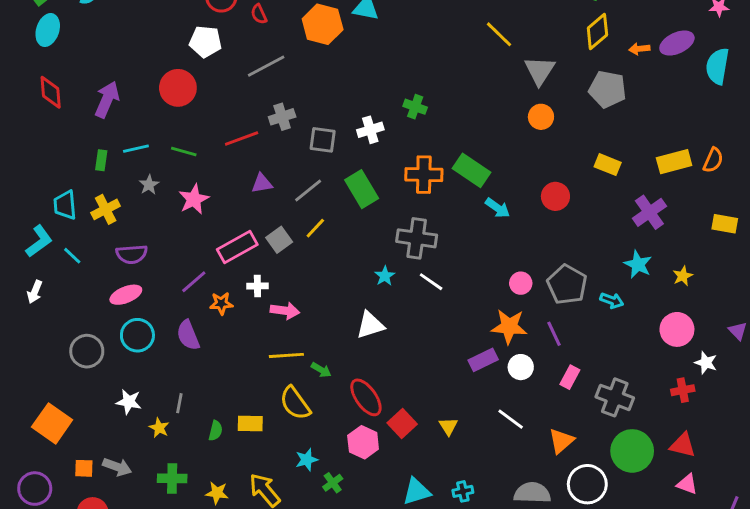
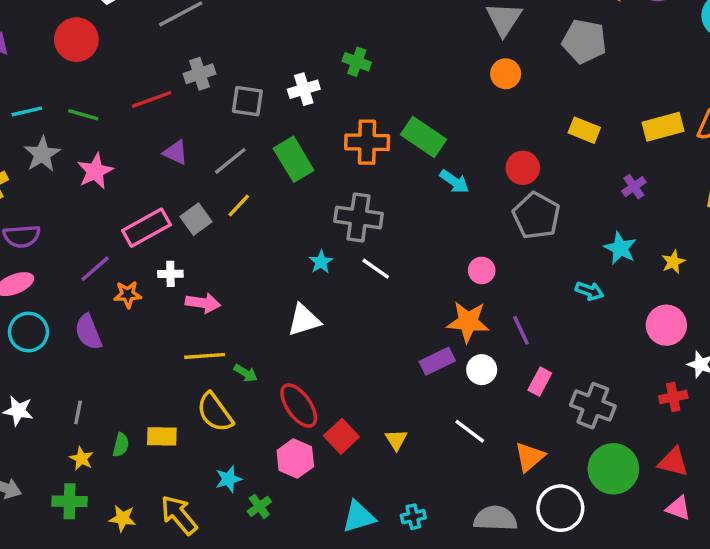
purple triangle: (262, 183) -> (176, 152), turned 35
gray star: (149, 185) -> (42, 154), size x1.5
purple cross: (649, 212) -> (634, 187), size x0.6
gray pentagon: (567, 285) -> (536, 216), moved
yellow star: (159, 428) -> (81, 459), moved

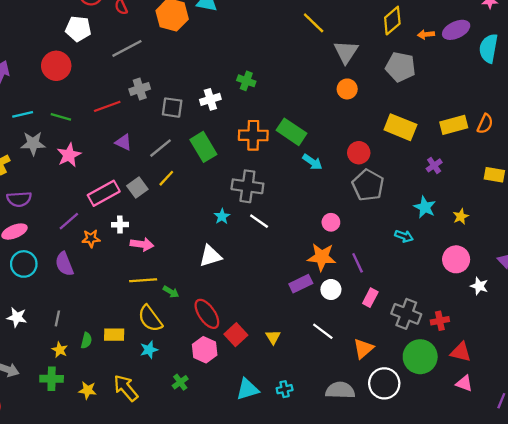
yellow rectangle: (584, 130) -> (400, 127), size x1.5
gray star: (42, 154) -> (33, 143), turned 30
red cross: (673, 397) -> (440, 321), moved
cyan star: (229, 479) -> (149, 350), moved

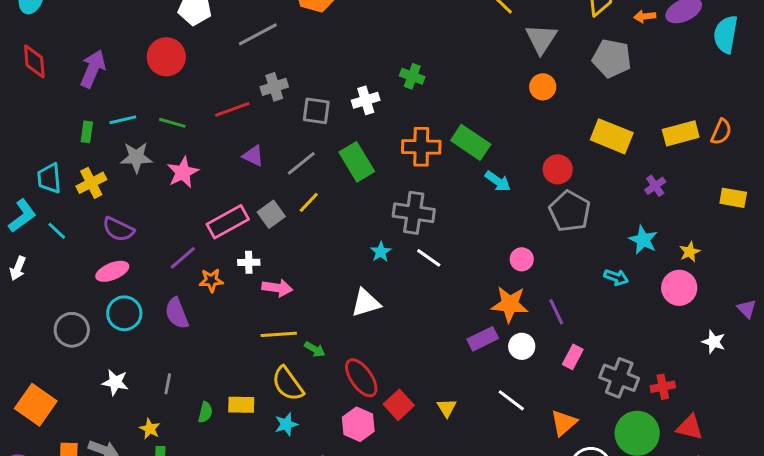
purple semicircle: (19, 199) -> (118, 229), turned 30
pink circle: (456, 259) -> (679, 288), moved
yellow star: (60, 350) -> (150, 429), moved

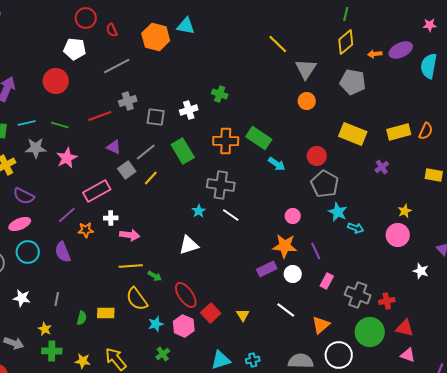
gray square: (271, 214) -> (127, 170), moved
cyan star: (643, 240) -> (338, 212), moved
cyan star: (286, 424) -> (156, 324), moved

